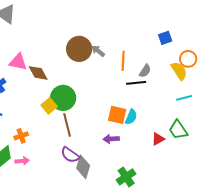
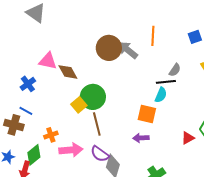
gray arrow: (98, 51) -> (128, 50), size x1.5
orange line: (123, 61) -> (153, 36), moved
cyan semicircle: (131, 117) -> (161, 95), moved
pink arrow: (22, 161) -> (71, 150), moved, size x1.6

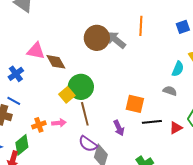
gray semicircle: (175, 70) -> (170, 91), moved, turned -104
black line: (166, 82) -> (152, 122), moved
cyan semicircle: (161, 95) -> (178, 69), moved
purple arrow: (141, 138) -> (119, 128), moved, turned -112
pink arrow: (71, 150) -> (59, 123), moved, size x0.6

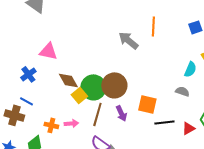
brown circle: (97, 38) -> (114, 85), moved
brown diamond: (56, 62) -> (68, 80), moved
brown line: (85, 114) -> (97, 114), turned 30
orange cross: (39, 125) -> (51, 125), turned 32
purple arrow: (119, 128) -> (121, 113), moved

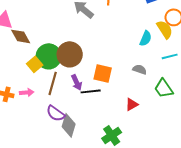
brown diamond: (68, 80) -> (21, 36), moved
gray semicircle: (182, 91) -> (140, 69), moved
black line: (164, 122) -> (91, 91), moved
red triangle: (188, 128) -> (132, 104), moved

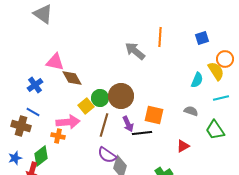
green circle: (49, 56) -> (100, 98), size x0.7
pink arrow: (27, 92) -> (68, 122), moved, size x1.6

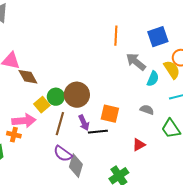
blue square: (202, 38) -> (158, 37), size x1.5
gray arrow: (135, 51) -> (136, 62), moved

